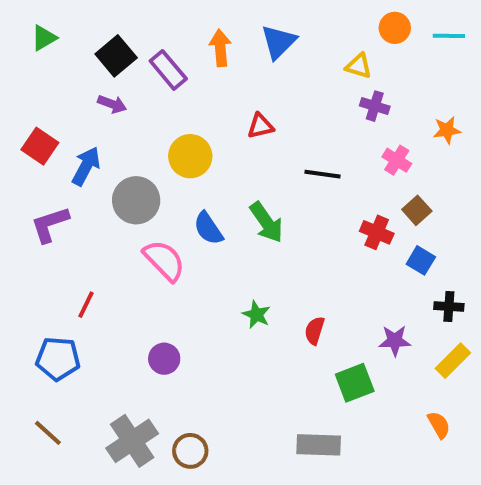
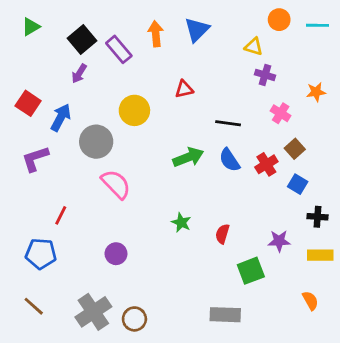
purple arrow: (112, 104) -> (79, 74), turned 102
green arrow: (266, 222) -> (188, 157), turned -76
blue semicircle: (208, 228) -> (229, 160), moved
red cross: (377, 232) -> (266, 164), turned 35
yellow rectangle: (453, 361) -> (320, 255), turned 45

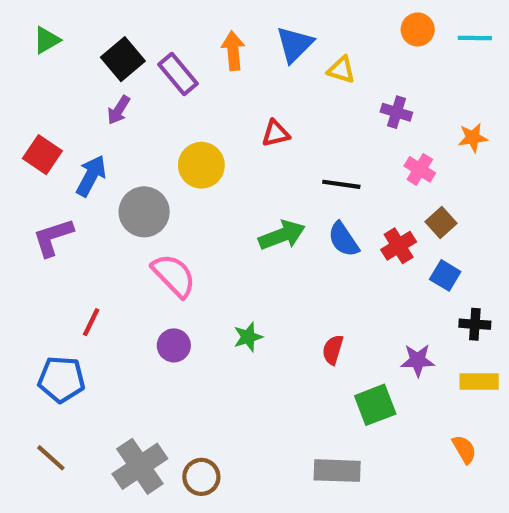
yellow triangle: (254, 47) -> (341, 70), moved
green star: (181, 222) -> (248, 337), moved, turned 30
purple circle: (116, 254) -> (174, 345), moved

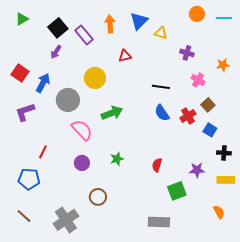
red triangle: (276, 133) -> (125, 56), moved
green arrow: (282, 235) -> (112, 113), moved
brown circle: (201, 477) -> (98, 197), moved

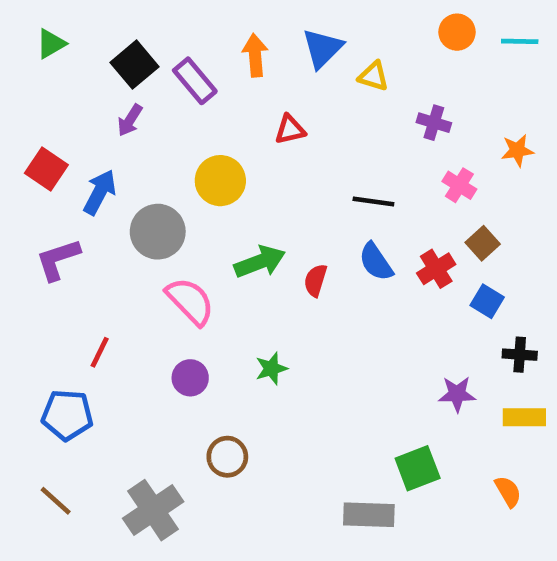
red semicircle: (157, 165) -> (315, 280), moved
green square: (177, 191) -> (418, 468), moved

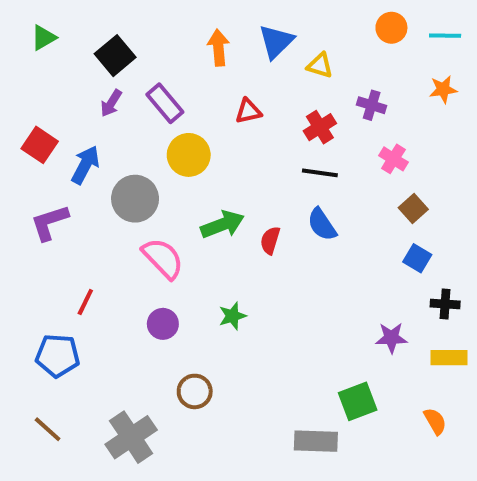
purple rectangle: (195, 81) -> (165, 103), moved
orange star: (517, 150) -> (443, 89), moved
red cross: (436, 269) -> (320, 127), moved

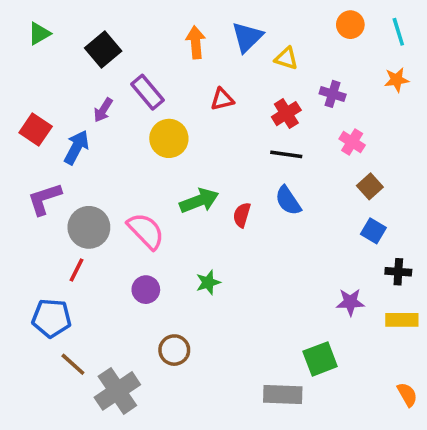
cyan line: (445, 36) -> (398, 32), turned 72
purple arrow: (111, 103) -> (103, 110), moved
gray circle: (135, 199) -> (89, 227), moved
orange semicircle: (435, 421) -> (407, 395), moved
brown line: (48, 429) -> (73, 364), moved

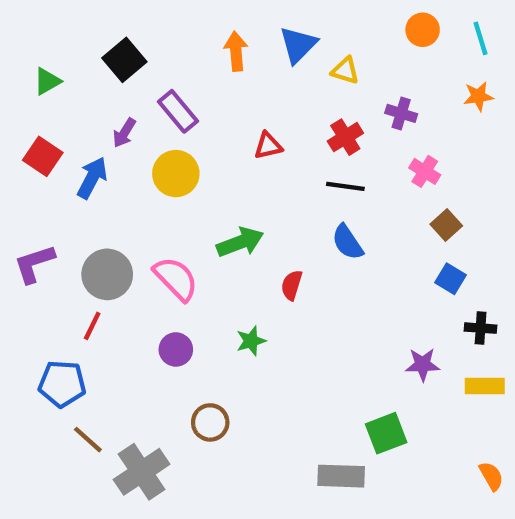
green triangle: (39, 34) -> (47, 81), moved
red triangle: (222, 99) -> (268, 146), moved
yellow circle: (169, 138) -> (176, 174), moved
purple L-shape: (44, 199) -> (34, 264), moved
red semicircle: (242, 215) -> (292, 285), moved

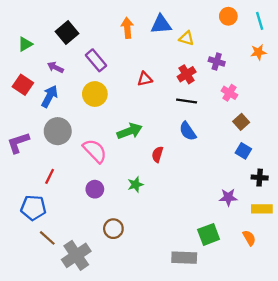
blue triangle: (298, 45) -> (161, 24), turned 40
purple arrow: (124, 133) -> (55, 67), moved, turned 84
gray circle: (107, 274) -> (58, 131), moved
orange semicircle: (491, 476) -> (249, 238), moved

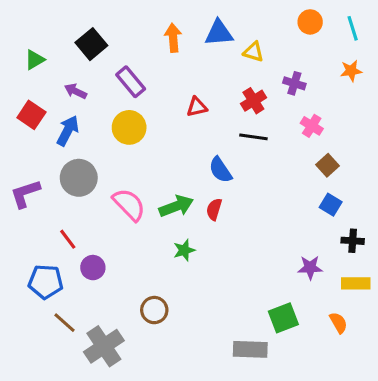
green arrow: (130, 131) -> (176, 206), moved
blue semicircle: (188, 131) -> (220, 170), moved
red line: (50, 176) -> (68, 239), turned -63
purple circle: (95, 189) -> (93, 268), moved

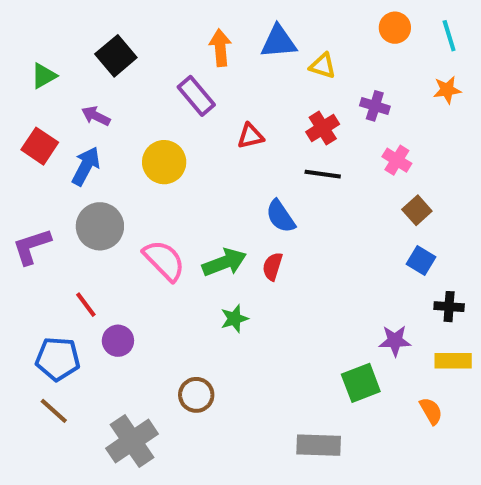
purple rectangle: (131, 82) -> (196, 96), moved
green square: (283, 318) -> (361, 383), moved
brown line: (65, 323) -> (54, 411), moved

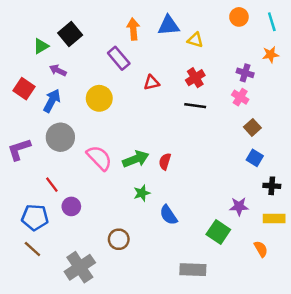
green triangle: (44, 76) -> (41, 46), moved
purple cross: (375, 106) -> (245, 73), moved
blue semicircle: (281, 216) -> (169, 215), moved
green square: (361, 383) -> (218, 232), turned -35

